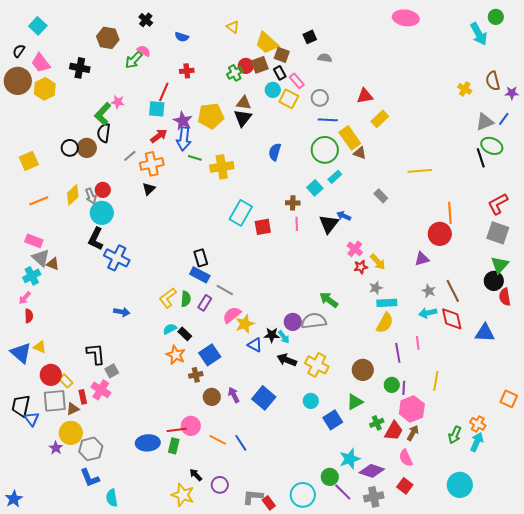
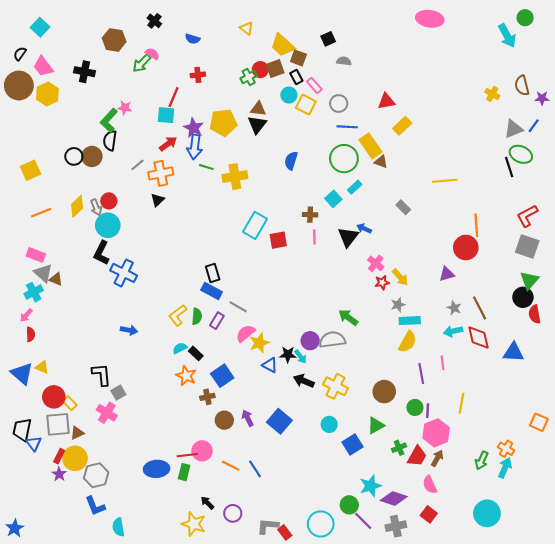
red rectangle: (83, 397) -> (59, 456), moved, turned 40

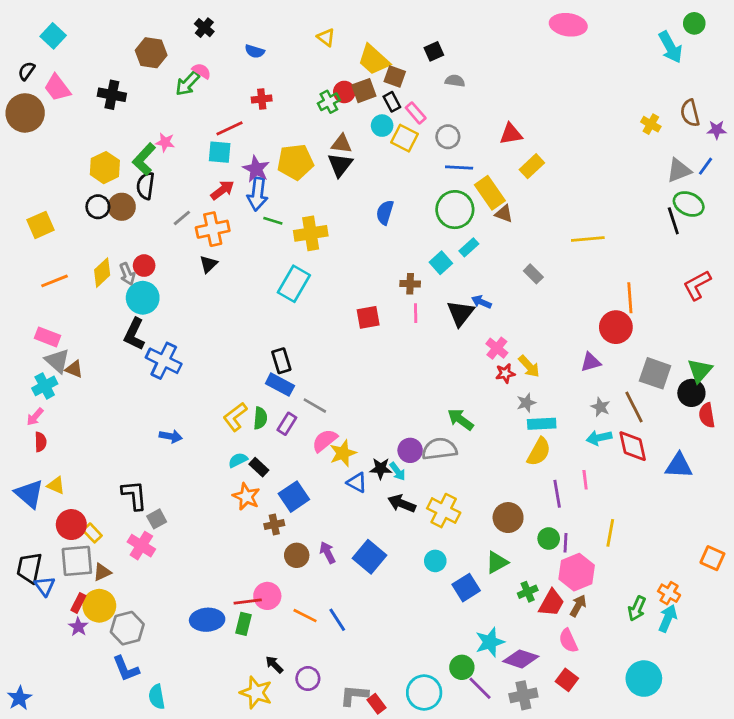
yellow hexagon: (47, 94) -> (105, 168), moved
red line: (173, 97) -> (229, 128), turned 42
cyan rectangle: (255, 225) -> (294, 284), moved
gray square: (527, 246) -> (655, 373), moved

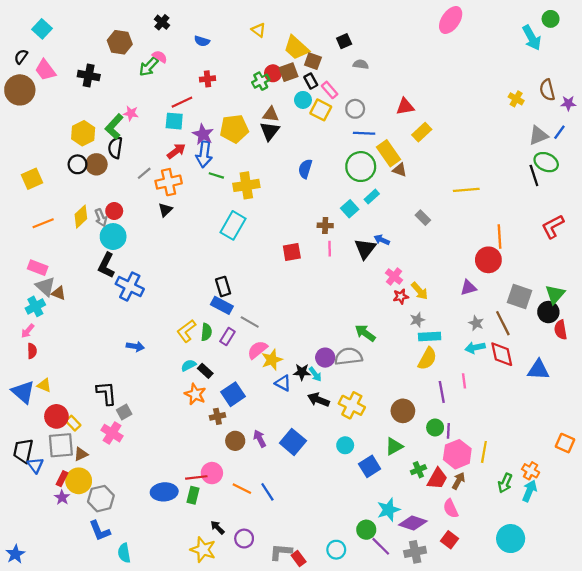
pink ellipse: (568, 25) -> (451, 20), turned -64
yellow line: (610, 533) -> (484, 452), moved
cyan circle: (424, 693) -> (336, 550), size x0.7

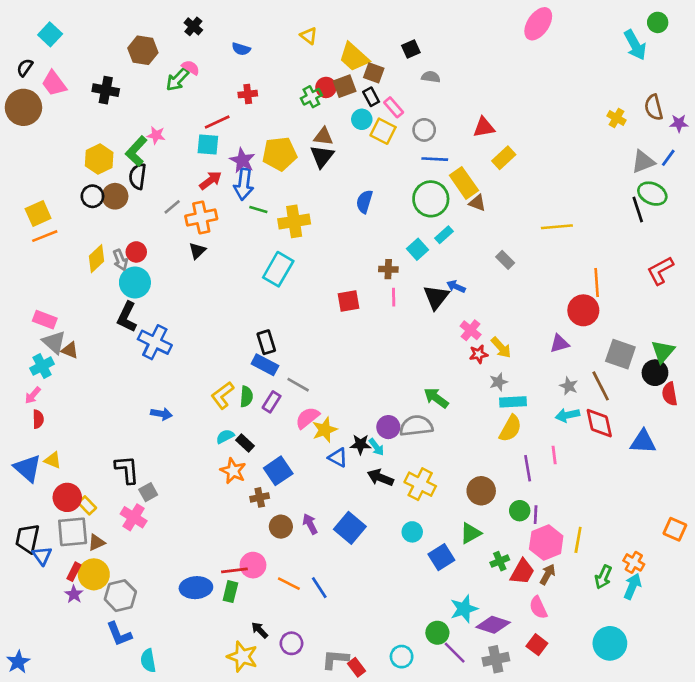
orange line: (43, 223) -> (45, 236), moved

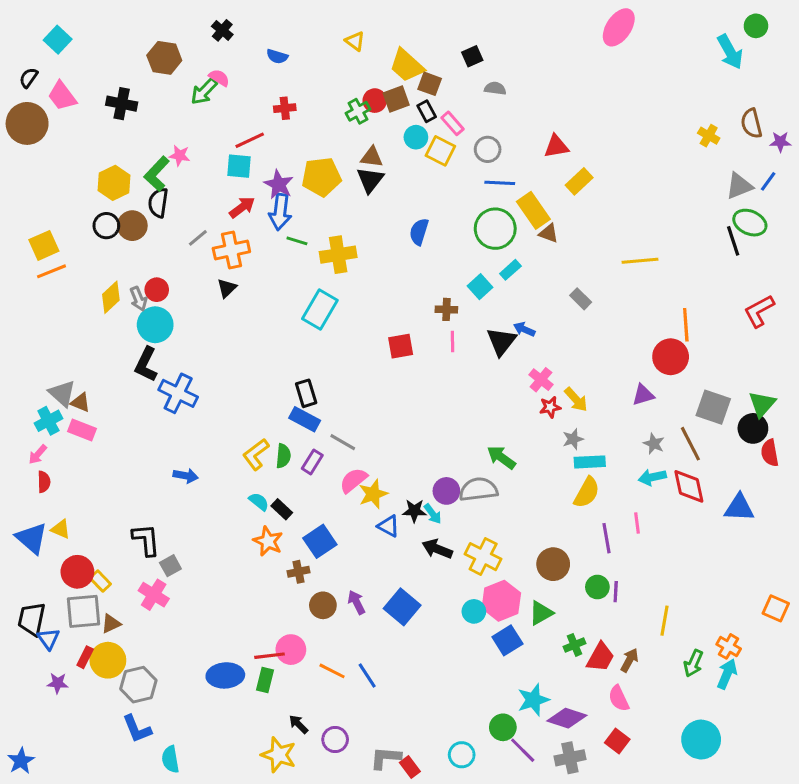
pink rectangle: (45, 320) -> (82, 430), moved
cyan semicircle: (225, 436) -> (259, 502), turned 66
pink hexagon: (546, 543) -> (501, 601), moved
purple star: (74, 594) -> (58, 683), moved, turned -30

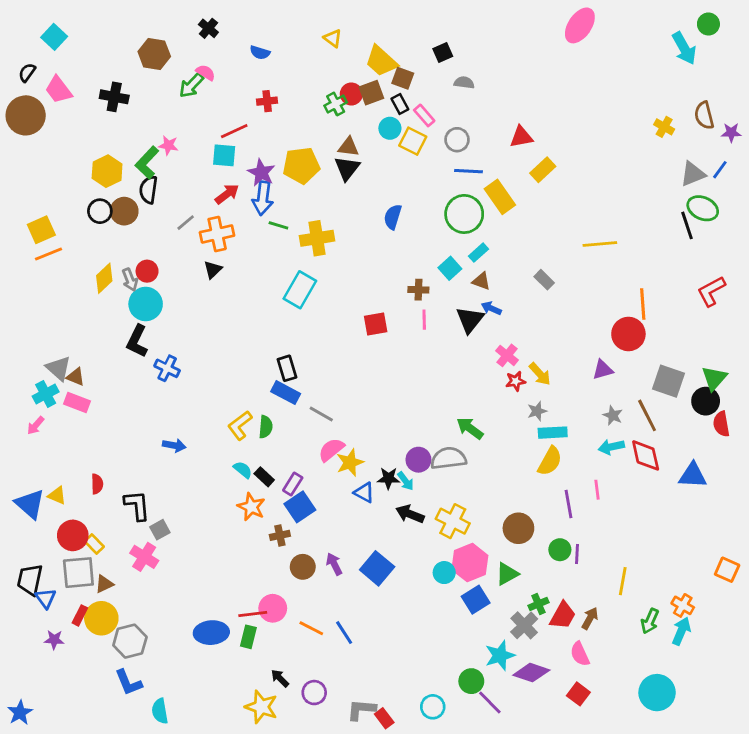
brown triangle: (549, 233) -> (481, 281), moved
blue cross: (178, 393) -> (167, 368), size x0.7
purple rectangle: (312, 462) -> (293, 484), moved
red semicircle: (44, 482) -> (97, 484), moved
gray cross: (570, 758) -> (524, 625), moved, turned -32

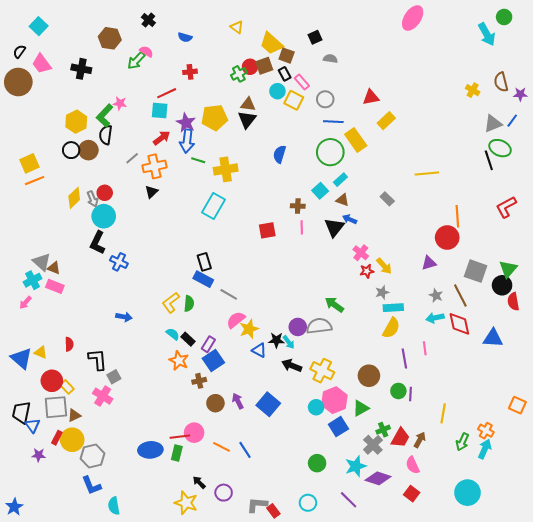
green circle: (471, 681) -> (317, 463), moved

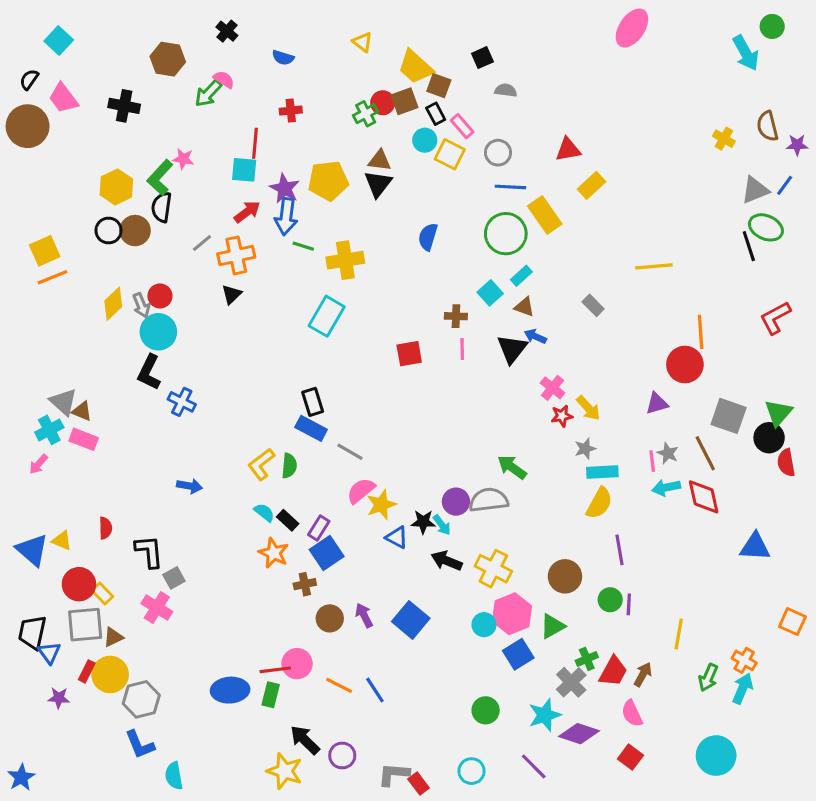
red line: (167, 93) -> (255, 143), turned -60
blue triangle: (493, 338) -> (755, 547), moved
pink line: (425, 348) -> (652, 461), moved
black arrow: (199, 482) -> (305, 740), size x1.5

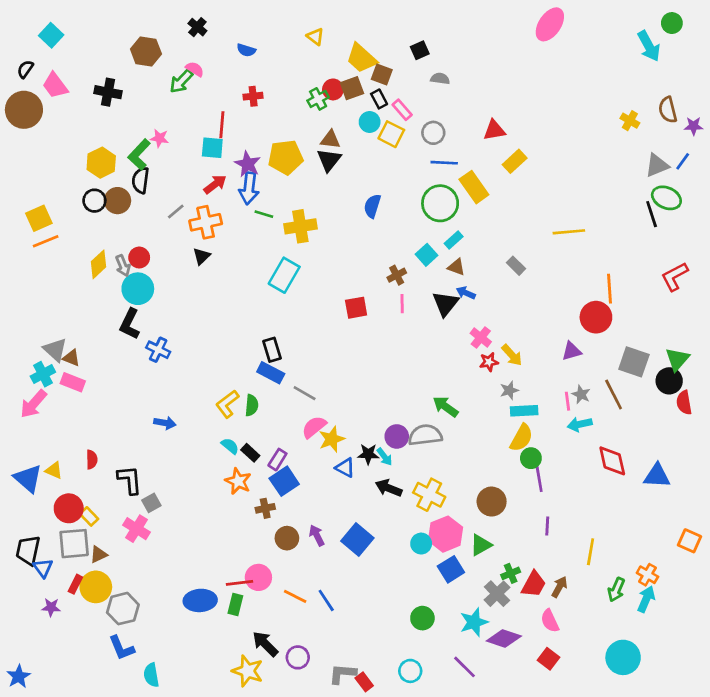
brown cross: (456, 316) -> (397, 275), turned -30
pink arrow: (38, 464) -> (33, 404), size x1.6
red diamond: (704, 497) -> (612, 461), moved
green circle: (610, 600) -> (531, 458), moved

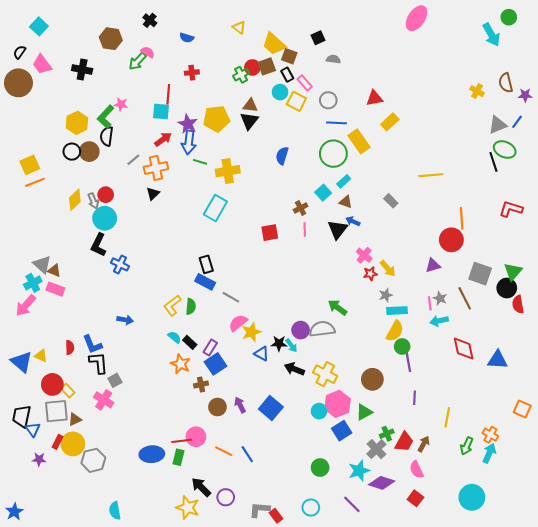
red L-shape: (675, 277) -> (511, 209), turned 45
blue L-shape: (122, 648) -> (92, 344), moved

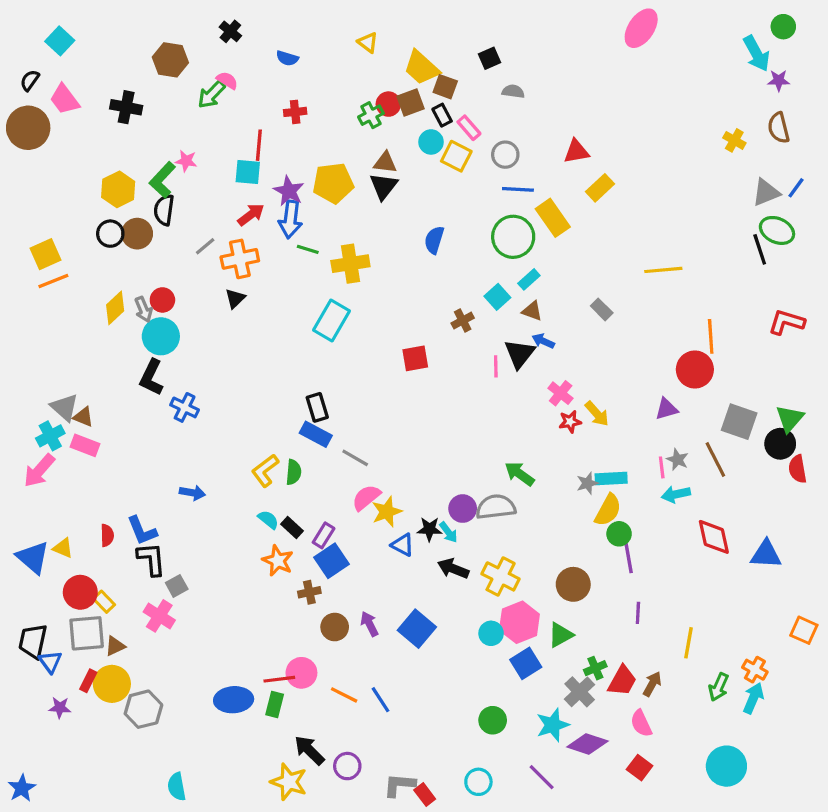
purple star: (525, 95) -> (779, 80), moved
pink line: (305, 230) -> (496, 366), moved
gray star: (386, 295) -> (587, 483), moved

